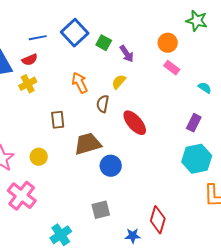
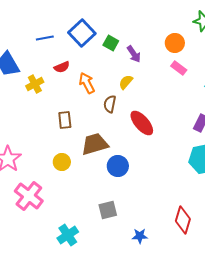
red semicircle: (30, 60) -> (62, 67), moved
yellow circle: (39, 157) -> (62, 162), moved
red diamond: (158, 220) -> (183, 220), moved

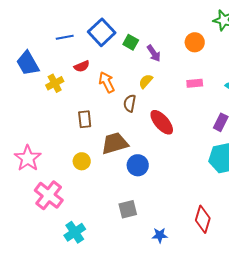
pink rectangle: (179, 68) -> (195, 83), moved, turned -42
cyan cross: (68, 235) -> (75, 232), moved

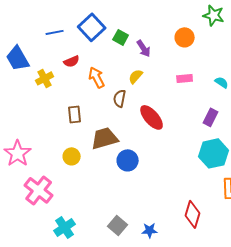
gray square: (128, 209) -> (118, 225), moved, turned -36

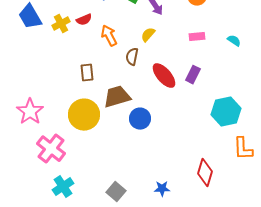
yellow cross: (45, 78) -> (61, 24), moved
purple rectangle: (211, 117) -> (193, 75), moved
yellow circle: (72, 156) -> (84, 115), size x1.8
gray square: (118, 225) -> (116, 192), moved
cyan cross: (65, 227) -> (63, 187), moved

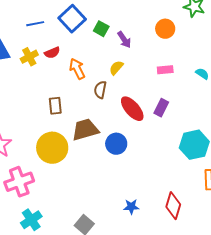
blue circle: (140, 119) -> (116, 144), moved
pink cross: (51, 149) -> (19, 182), turned 32
blue star: (162, 189) -> (131, 207), moved

